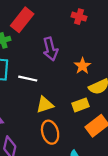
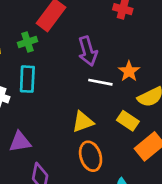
white line: (28, 79) -> (100, 82), moved
yellow rectangle: (80, 105) -> (128, 121), turned 56

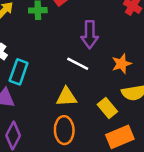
cyan rectangle: (27, 79) -> (19, 72), moved
white line: (100, 82) -> (78, 64), moved

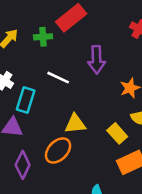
white line: (78, 64) -> (58, 78), moved
orange ellipse: (64, 130) -> (58, 150), moved, turned 48

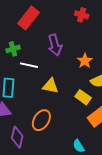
green cross: (43, 37) -> (13, 49), moved
yellow triangle: (75, 124) -> (50, 86), moved, turned 30

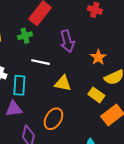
green cross: (13, 49) -> (25, 36), moved

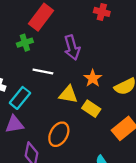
orange star: (98, 57) -> (93, 78), moved
cyan rectangle: (19, 85) -> (20, 98), turned 36
yellow rectangle: (96, 95) -> (91, 109), moved

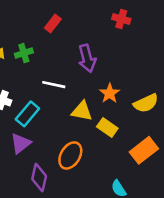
red rectangle: (41, 17) -> (53, 23), size x0.6
green cross: (25, 43) -> (24, 53), moved
purple triangle: (14, 124) -> (21, 143), turned -30

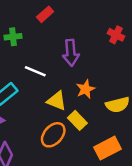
red cross: (121, 19) -> (116, 35), moved
orange ellipse: (70, 155) -> (53, 135), moved

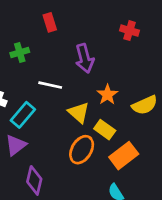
red rectangle: (45, 14) -> (50, 22), turned -56
yellow triangle: (57, 101) -> (79, 113), turned 30
orange rectangle: (107, 148) -> (124, 156), moved

